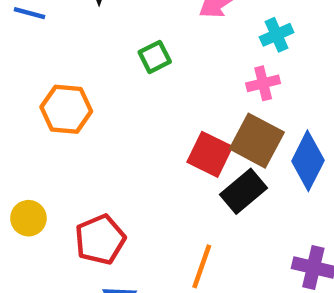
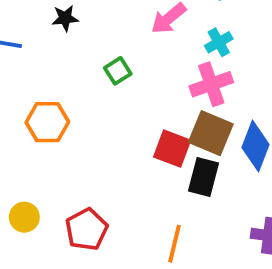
pink cross: (263, 83) -> (211, 84), size x1.5
black rectangle: (243, 191) -> (204, 177), turned -30

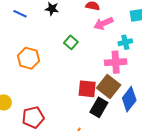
green square: (118, 71) -> (71, 42), turned -32
red square: (172, 149) -> (87, 89), turned -30

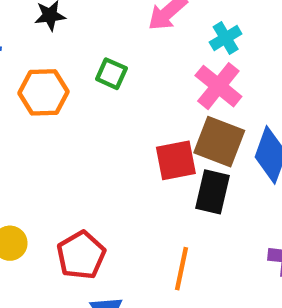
orange hexagon: (29, 58) -> (43, 92), moved
pink cross: (116, 62) -> (218, 86), turned -30

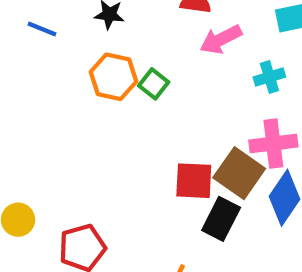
pink cross: (218, 86) -> (273, 144), moved, turned 30
orange hexagon: (43, 92) -> (113, 77), moved

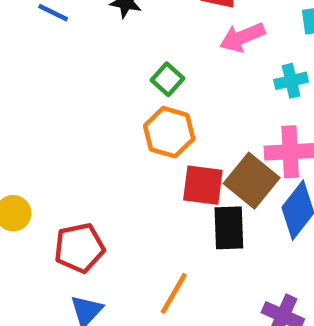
orange hexagon: (113, 77) -> (169, 132), moved
black rectangle: (221, 219) -> (229, 228), turned -33

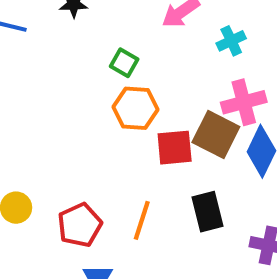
black rectangle: (229, 228) -> (207, 212), moved
orange line: (174, 293) -> (142, 220), moved

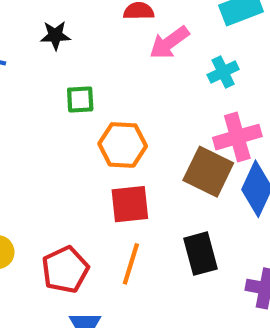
green square: (124, 63) -> (80, 99), moved, turned -32
red square: (175, 148) -> (130, 204), moved

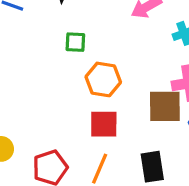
brown square: (208, 172) -> (165, 106), turned -33

